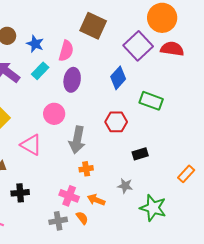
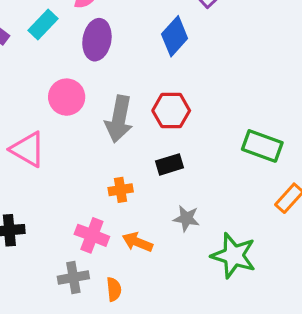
green rectangle: (151, 101) -> (262, 146), moved
gray arrow: (77, 140) -> (119, 119), moved
black rectangle: (140, 154) -> (169, 164), moved
orange semicircle: (82, 218) -> (114, 289), moved, turned 32

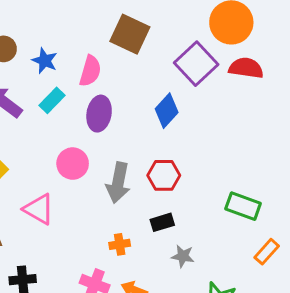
gray star: (186, 218) -> (183, 256), moved

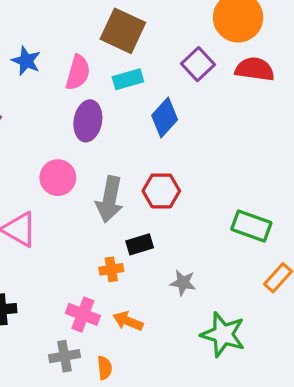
purple square: (196, 64) -> (198, 64), size x0.7
cyan rectangle: (52, 100) -> (128, 79), moved, turned 30
black rectangle: (162, 222) -> (140, 244), moved

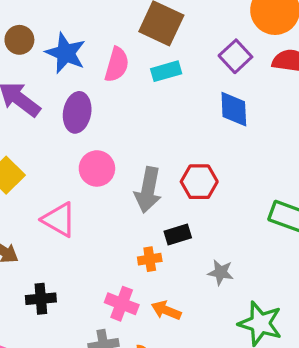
blue star: (26, 61) -> (66, 53), size x1.4
blue diamond: (165, 118) -> (234, 109), moved, turned -45
purple ellipse: (88, 121) -> (77, 112), moved

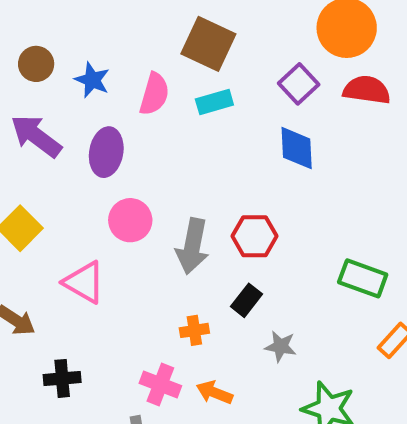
blue star: (66, 53) -> (92, 80), size x0.7
black rectangle: (178, 234) -> (246, 300), moved, turned -35

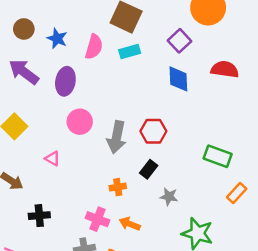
red semicircle: (367, 90) -> (225, 69), moved
pink triangle: (84, 282) -> (52, 159), size x0.6

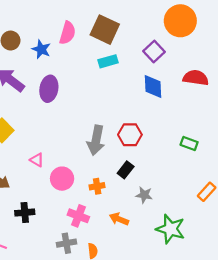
pink semicircle: (94, 47) -> (68, 33), moved
pink circle: (80, 122) -> (62, 179), moved
green rectangle: (218, 156) -> (189, 144), moved, size x0.7
orange arrow: (130, 224) -> (119, 219), moved

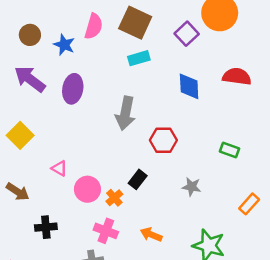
purple square: (154, 51) -> (187, 34), moved
gray arrow: (96, 140) -> (125, 113), moved
black rectangle: (126, 170) -> (138, 179), moved
orange cross: (97, 186) -> (114, 198), moved, turned -32
gray star: (144, 195) -> (192, 187), moved

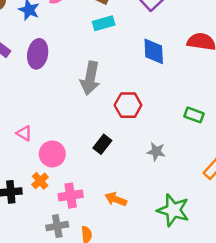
orange cross: (114, 198) -> (40, 181), moved
pink cross: (106, 231) -> (71, 196), turned -30

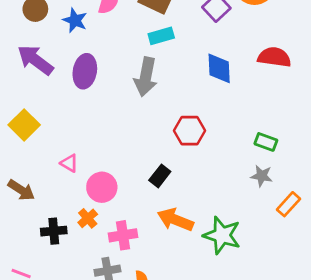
gray arrow: (90, 78) -> (146, 77), moved
gray star: (156, 152) -> (262, 176), moved
orange arrow: (116, 199) -> (175, 220), moved, size x1.4
green star: (173, 210) -> (222, 235), moved

